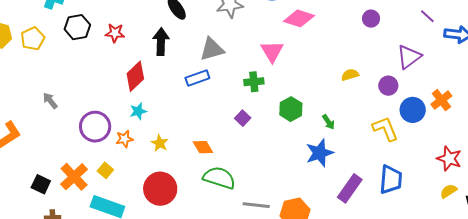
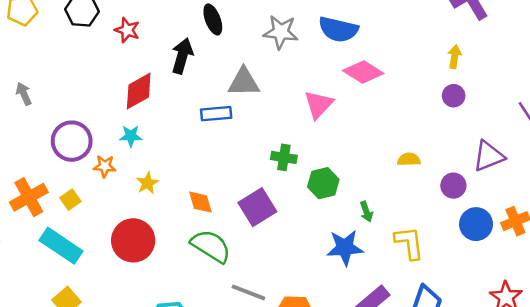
green cross: (254, 82) -> (284, 157), moved
purple square: (243, 118) -> (257, 207), moved, size x1.8
yellow L-shape: (385, 129) -> (409, 243), moved

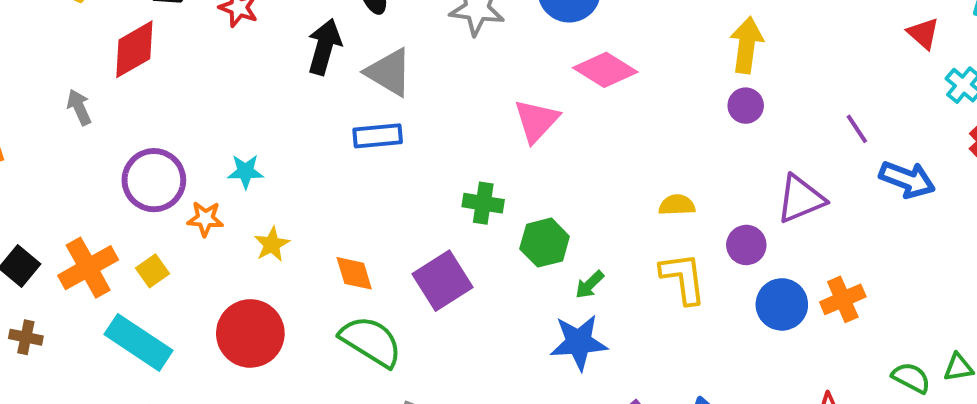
yellow arrow: (454, 57) -> (747, 45), size x1.5
gray triangle: (244, 82) -> (389, 72), moved, turned 32
red diamond: (139, 91) -> (134, 49), moved
green arrow: (366, 212) -> (590, 285), moved, turned 66
yellow L-shape: (409, 243) -> (683, 278), moved

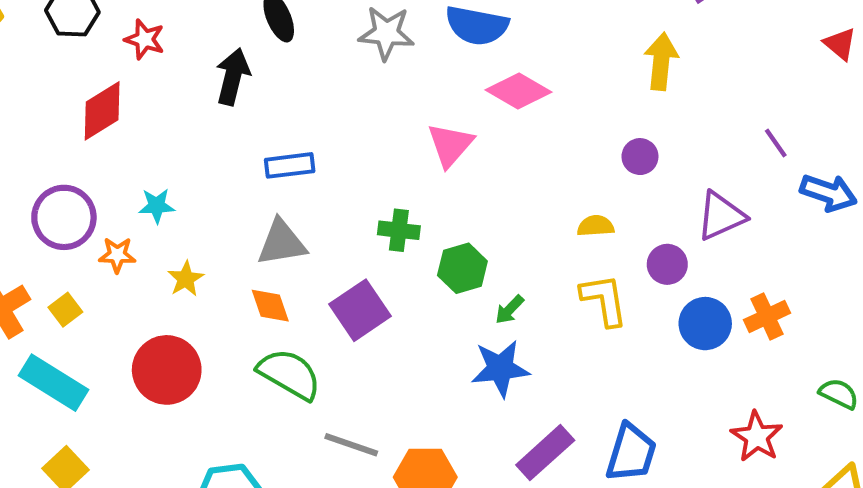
red diamond: (134, 49) -> (102, 111), moved
gray triangle: (389, 72) -> (282, 243), moved, turned -38
purple circle: (746, 106) -> (640, 157), moved

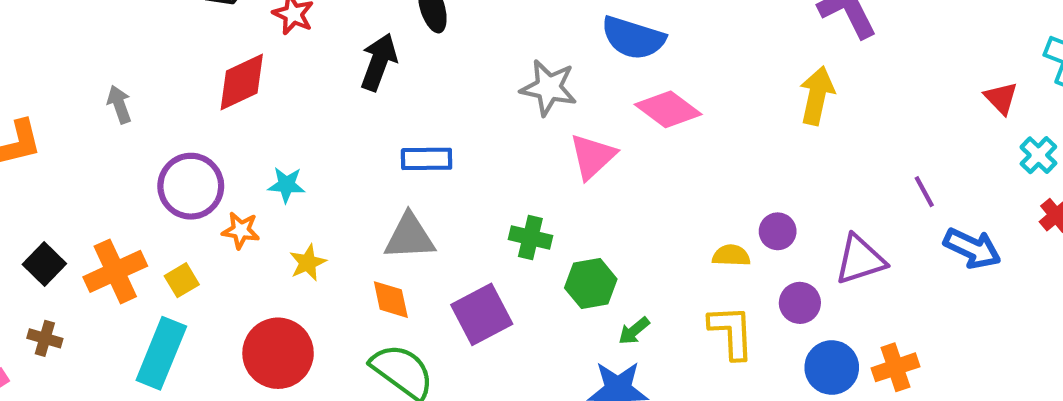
gray star: (386, 33) -> (549, 88), moved
purple circle: (640, 157) -> (778, 231), moved
cyan rectangle: (54, 383) -> (161, 353), turned 74

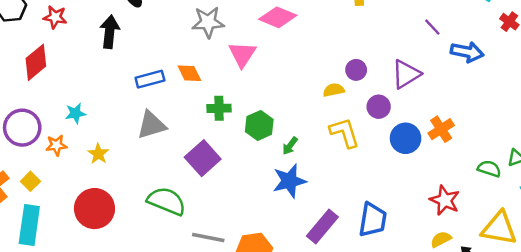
orange diamond: (391, 300) -> (189, 73), moved

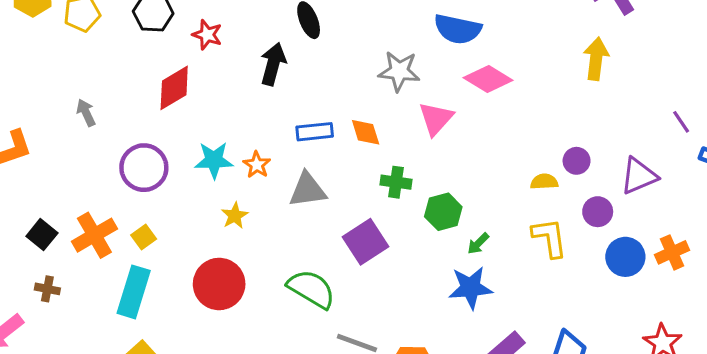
cyan star: (75, 113) -> (214, 160), size x1.4
orange star: (56, 145) -> (257, 165), moved, turned 30

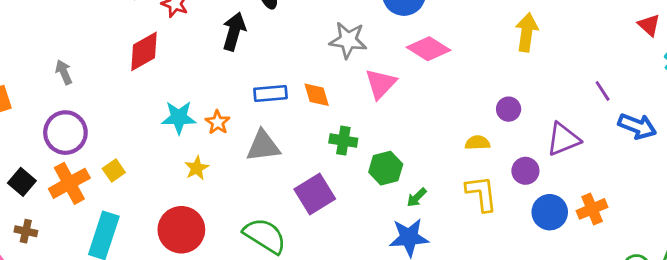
purple circle: (577, 161) -> (509, 109), moved
purple circle: (144, 168) -> (65, 133), moved
yellow square: (144, 237) -> (114, 170), moved

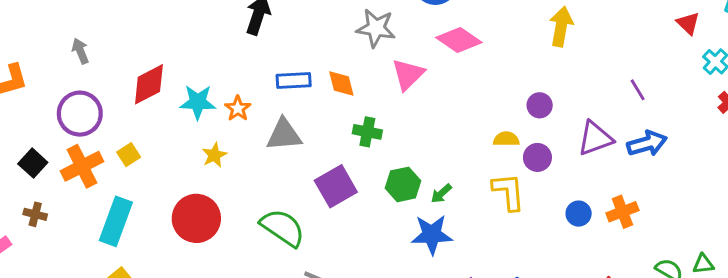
red diamond: (144, 51) -> (149, 84), moved
blue arrow: (637, 126) -> (647, 143), moved, turned -39
green hexagon: (386, 168) -> (403, 184), moved
purple circle: (525, 171) -> (537, 157), moved
blue circle: (550, 212) -> (579, 214), size x0.7

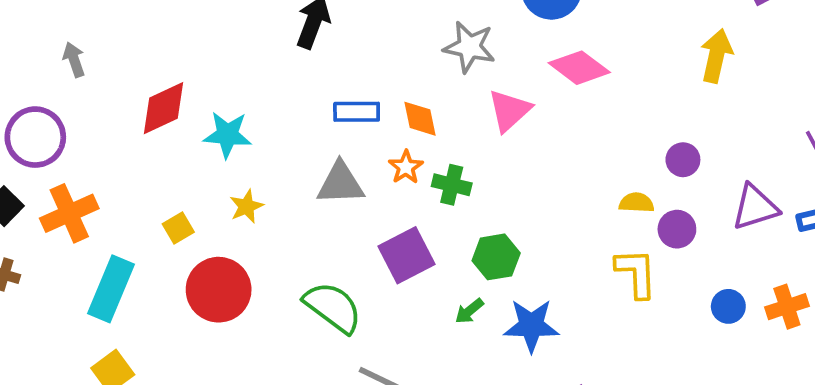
orange star: (238, 108) -> (406, 167), moved
purple circle: (80, 114) -> (35, 137), moved
yellow square: (129, 155) -> (178, 228), moved
green arrow: (441, 194) -> (469, 311), moved

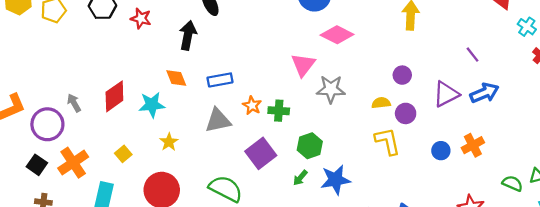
gray star: (469, 47) -> (331, 89), moved
gray arrow: (74, 60) -> (74, 103), moved
orange diamond: (420, 119) -> (176, 78), moved
yellow square: (178, 228) -> (123, 154), moved

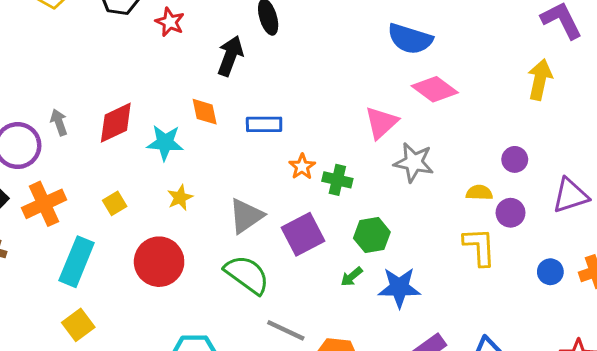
gray triangle: (218, 120) -> (246, 216), moved, turned -32

